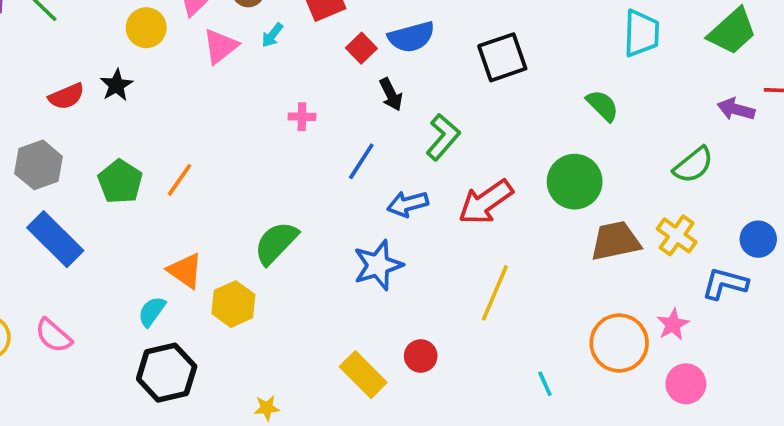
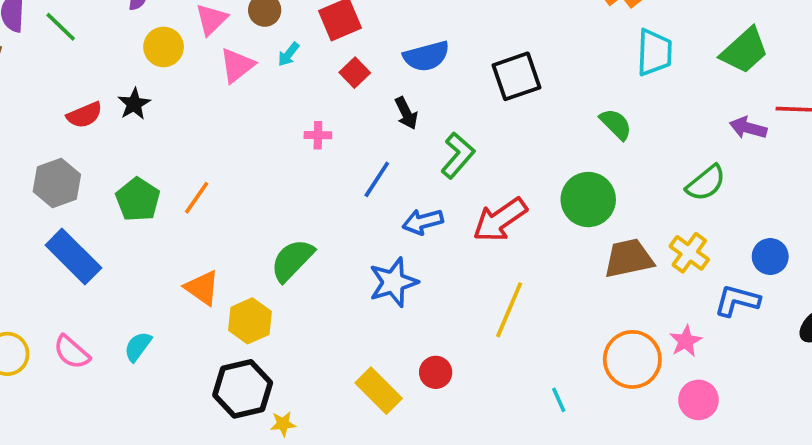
red square: (361, 48) -> (355, 73), moved
cyan semicircle: (152, 311) -> (138, 347), moved
black hexagon: (167, 373) -> (243, 389), moved

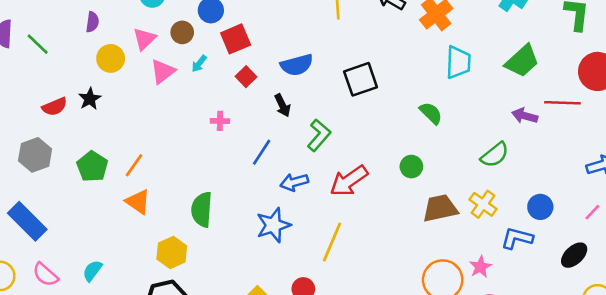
green circle: (588, 200) -> (411, 167), size x0.6
blue rectangle: (73, 257) -> (27, 221), moved
green semicircle: (292, 260) -> (202, 210), turned -40
orange triangle: (202, 288) -> (138, 202), moved
yellow line: (509, 310) -> (332, 242), moved

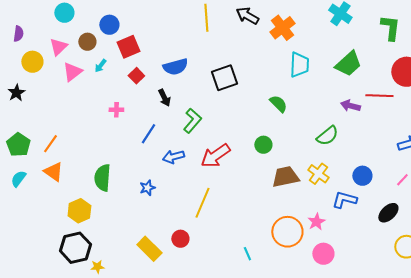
blue star: (273, 225) -> (147, 188), moved, size x0.6
cyan semicircle: (92, 271) -> (18, 179), moved

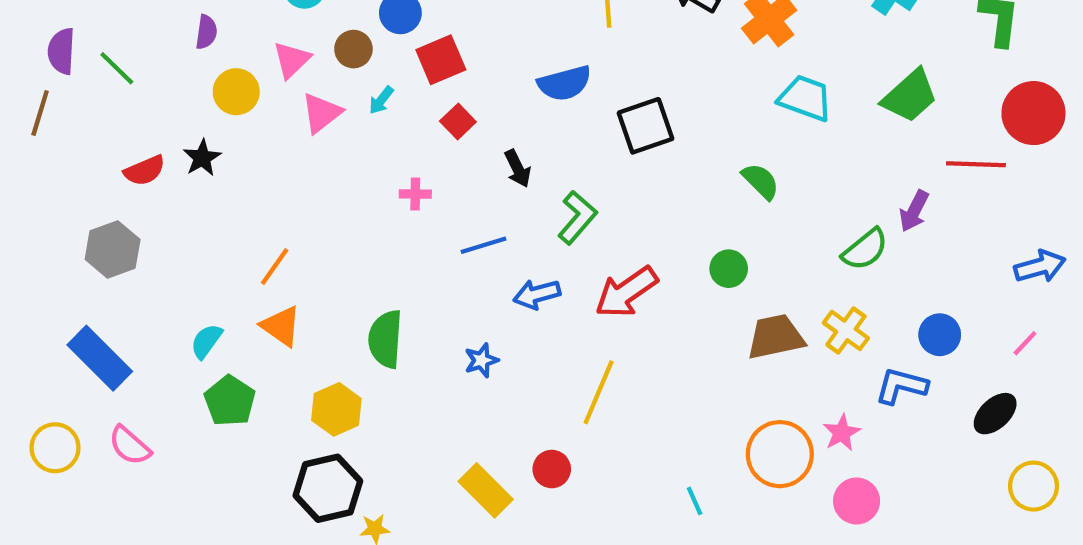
cyan trapezoid: (299, 65) -> (805, 98), turned -72
blue semicircle: (175, 67) -> (565, 83), moved
purple arrow: (350, 106) -> (914, 211), moved, turned -78
blue line: (148, 134) -> (483, 245), turned 40
green pentagon: (18, 145) -> (230, 401), moved

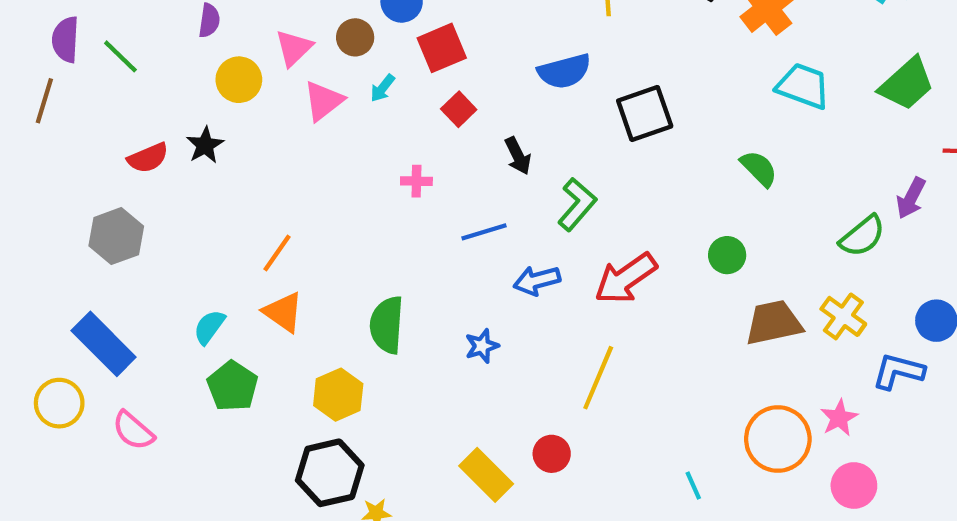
yellow circle: (55, 448) -> (59, 403), moved

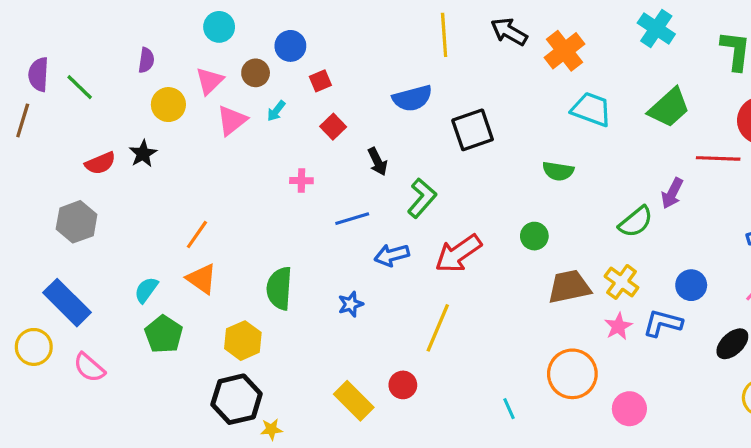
red square: (442, 48) -> (320, 81), size x0.6
green semicircle: (759, 168) -> (558, 171), turned 144
pink star: (839, 418) -> (618, 326), moved

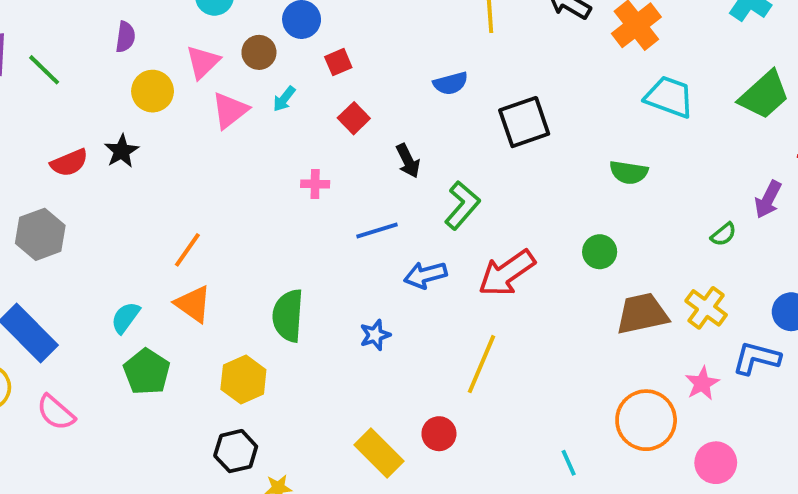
blue semicircle: (412, 98) -> (451, 83), size x0.7
green semicircle: (636, 222) -> (723, 234), size x0.6
pink star: (618, 326) -> (702, 383), moved
black hexagon: (237, 399) -> (236, 451), size x0.7

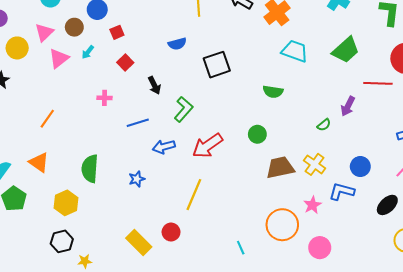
orange line: (187, 250) -> (47, 119), moved

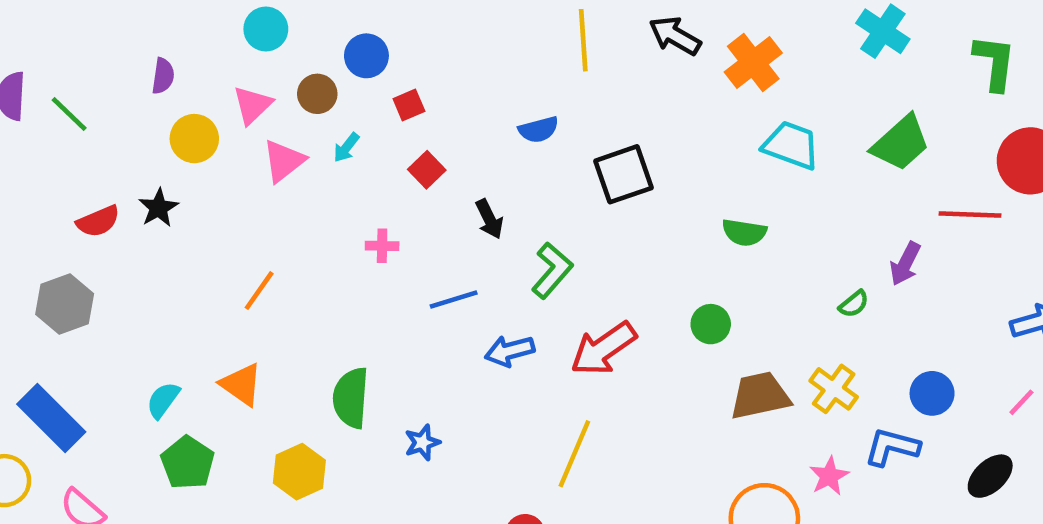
blue star: (137, 179) -> (422, 443), moved

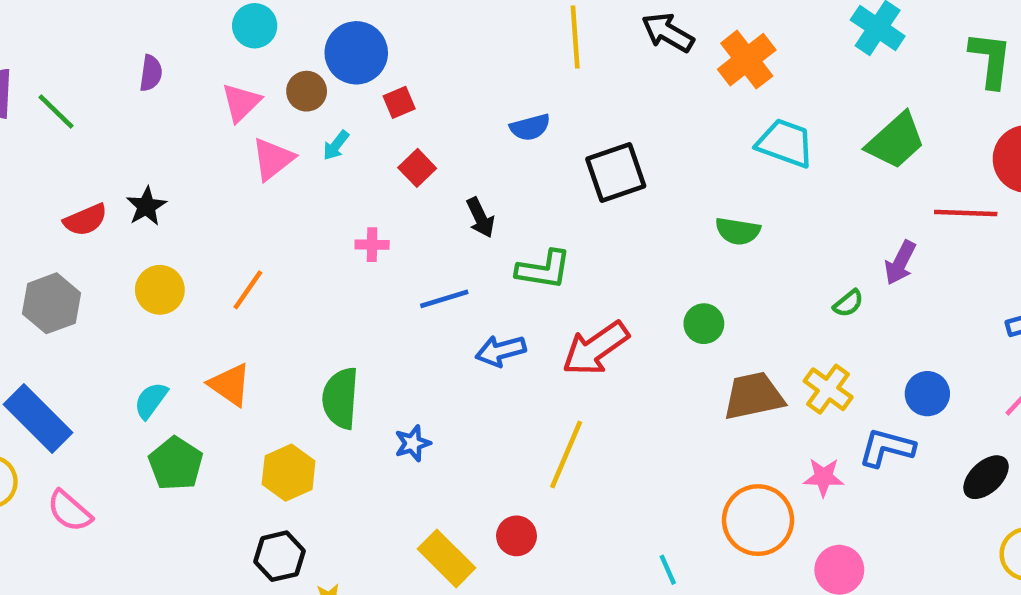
blue circle: (366, 56) -> (356, 53), size x1.4
yellow circle: (194, 139) -> (160, 290), moved
green L-shape: (552, 270) -> (544, 270), turned 58
pink star: (829, 476) -> (823, 477), turned 30

